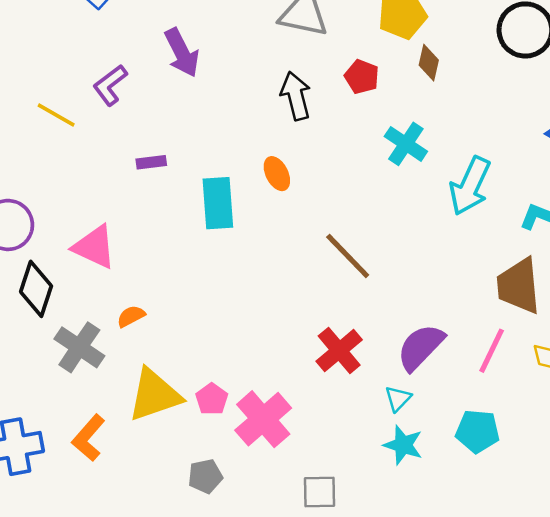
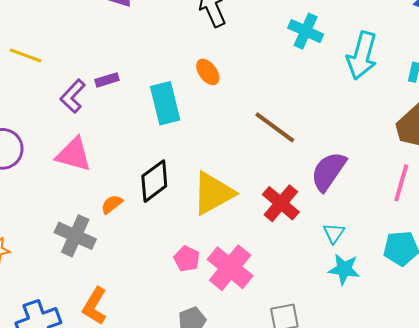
purple L-shape: (110, 85) -> (73, 96), moved
black diamond: (36, 289) -> (154, 181), moved, turned 45
purple semicircle: (421, 347) -> (328, 171), moved
yellow triangle: (154, 395) -> (213, 193), moved

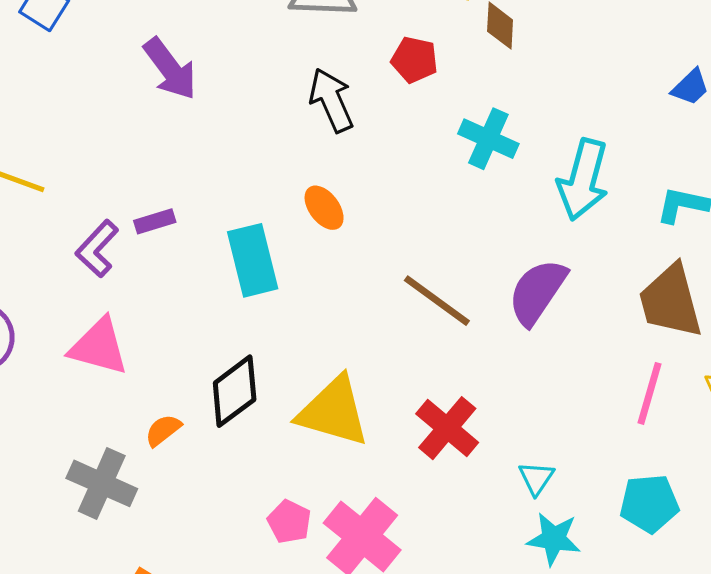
purple semicircle: (328, 171) -> (537, 292), moved
yellow triangle: (213, 193) -> (333, 411), turned 45

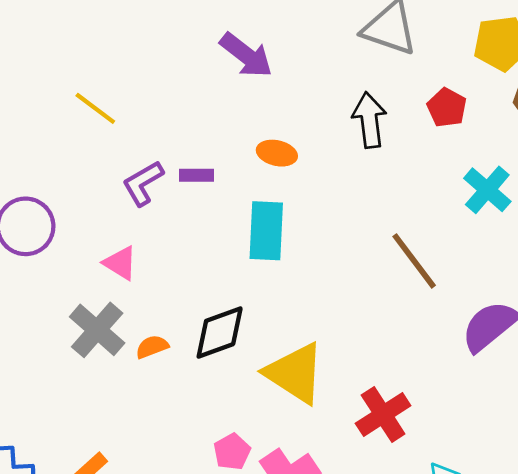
purple arrow: (170, 69) -> (246, 55), turned -32
orange ellipse: (324, 208) -> (277, 153), moved, turned -57
brown line: (437, 301) -> (414, 261), moved
pink triangle: (99, 347) -> (120, 263), size x0.7
gray cross: (102, 483) -> (97, 330), moved

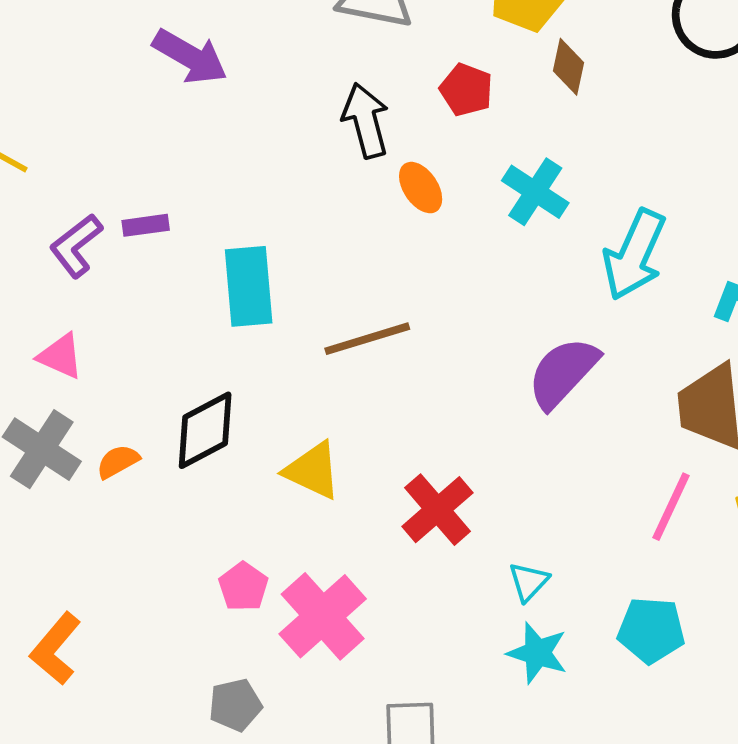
orange ellipse: (277, 153) -> (421, 188), moved, turned 51
brown line: (414, 261) -> (367, 339), moved, turned -62
yellow triangle: (295, 373) -> (313, 471), size x0.7

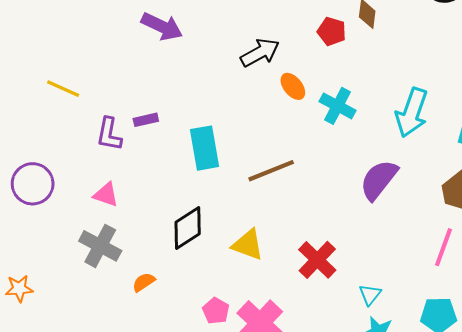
red pentagon: (466, 90) -> (332, 31), moved
black arrow: (366, 120) -> (260, 53), turned 81
cyan cross: (535, 192) -> (338, 106), moved
purple L-shape: (76, 246) -> (109, 134), turned -36
orange semicircle: (118, 461) -> (144, 282), moved

